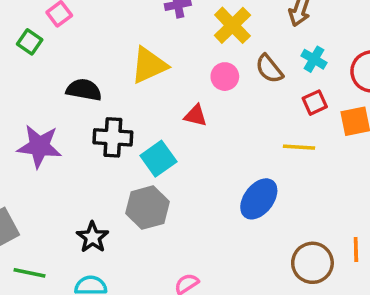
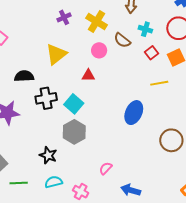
yellow line: (299, 147) -> (159, 83), moved

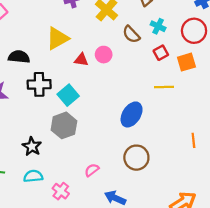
pink circle: (99, 50) -> (104, 55), moved
red triangle: (88, 75) -> (81, 60), moved
brown circle: (171, 140) -> (136, 158), moved

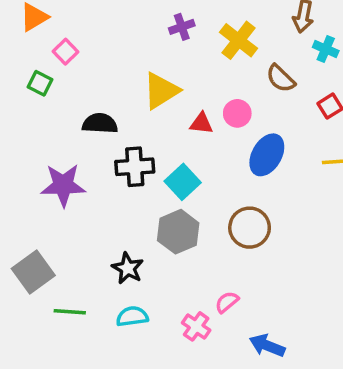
cyan cross: (158, 26) -> (326, 49), moved
blue ellipse: (132, 114) -> (267, 155), moved
brown circle: (136, 158) -> (250, 228), moved
pink cross: (61, 191) -> (196, 326), moved

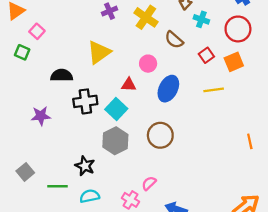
red triangle: (201, 123) -> (129, 85), moved
purple star: (63, 185) -> (41, 116), size x0.7
gray square: (33, 272) -> (25, 172), size x0.7
green line: (70, 312) -> (58, 186), moved

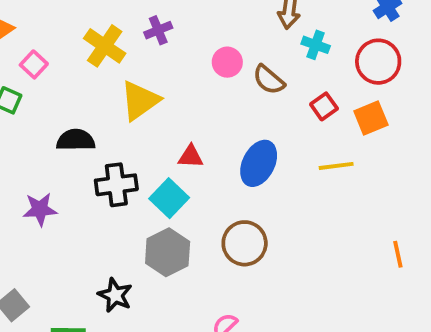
yellow cross: (146, 17) -> (105, 46), moved
pink circle: (148, 64) -> (227, 62), moved

